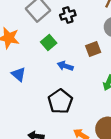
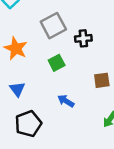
blue arrow: (65, 66) -> (66, 101), moved
black pentagon: (60, 101) -> (28, 124), moved

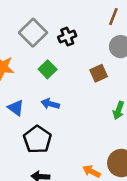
blue arrow: (66, 101) -> (50, 104), moved

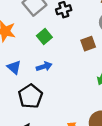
blue arrow: (50, 104) -> (44, 67), turned 144

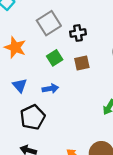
brown square: (88, 44) -> (82, 63), moved

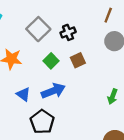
blue arrow: (50, 89) -> (53, 91), size x1.5

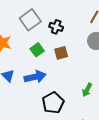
black cross: (68, 32) -> (56, 27), turned 32
black pentagon: (42, 122) -> (53, 103), moved

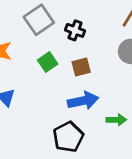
blue arrow: (35, 77) -> (83, 101), moved
green arrow: (87, 90) -> (116, 120), turned -120

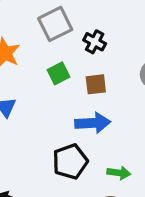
green arrow: (116, 120) -> (119, 173), moved

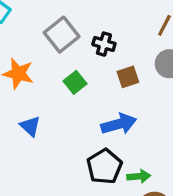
brown square: (96, 84) -> (128, 77), moved
green arrow: (119, 173) -> (139, 176), moved

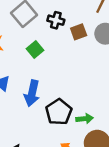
brown square: (128, 77) -> (79, 32), moved
blue arrow: (119, 124) -> (32, 93), moved, turned 120

